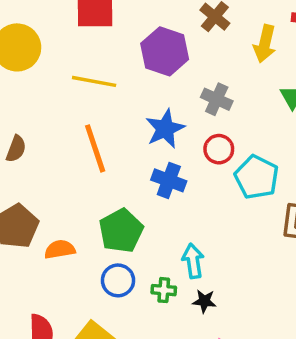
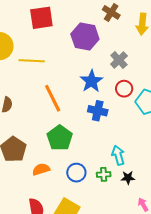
yellow line: (94, 81) -> (32, 61), moved
gray cross: (217, 99) -> (119, 60), turned 30
green pentagon: (121, 231) -> (60, 138), moved
orange semicircle: (60, 249) -> (41, 169), moved

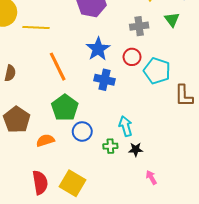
gray cross: (119, 60) -> (139, 26), moved, turned 36
blue circle: (76, 173) -> (82, 131), moved

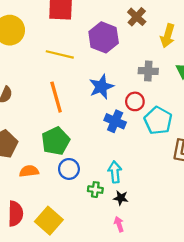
yellow line: (36, 27) -> (60, 54), moved
blue cross: (104, 80) -> (115, 121), moved
pink arrow: (151, 178) -> (119, 224), moved

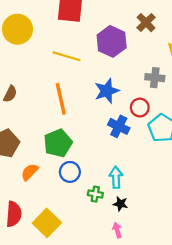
orange semicircle: (29, 171) -> (30, 172), turned -42

